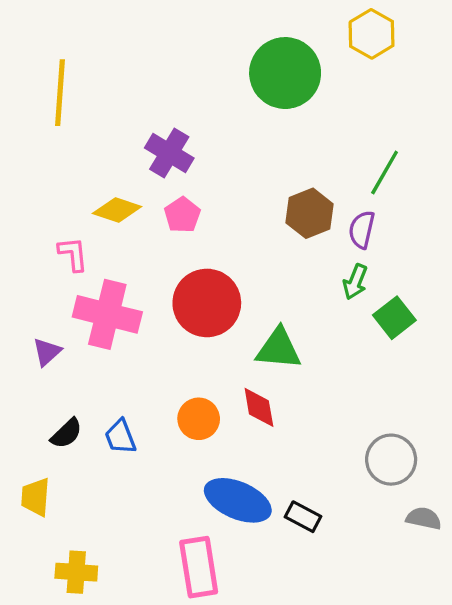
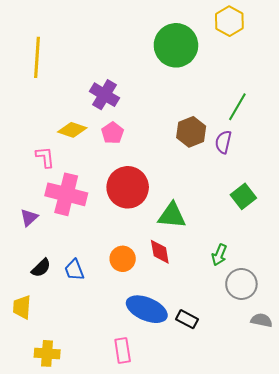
green arrow: (355, 282) -> (219, 255), moved
pink rectangle: (199, 567) -> (123, 350), size x0.7

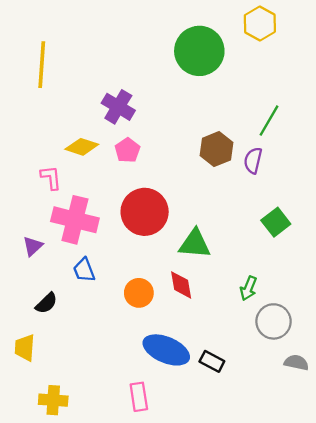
blue trapezoid: (74, 270) -> (84, 270), moved

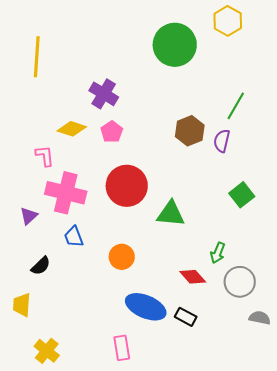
red diamond: (181, 285) -> (193, 277), moved, turned -32
yellow cross: (53, 400) -> (47, 351), turned 35

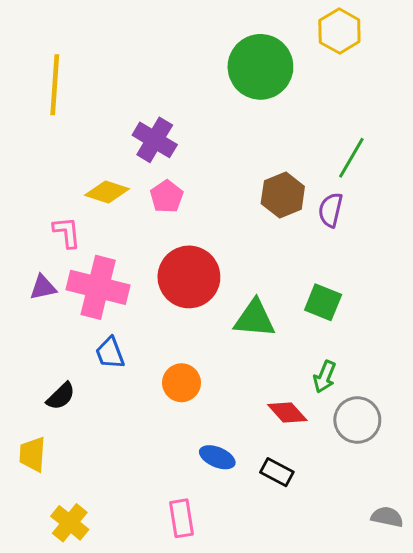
green square: (242, 195) -> (323, 302), moved, turned -30
purple triangle: (29, 216) -> (43, 287), moved, turned 30
blue ellipse: (146, 307) -> (217, 457), size x0.6
gray semicircle: (260, 318) -> (387, 517), moved

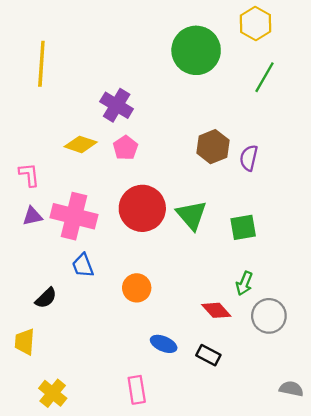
green line: (351, 158) -> (264, 77), moved
pink L-shape: (67, 232) -> (29, 175), moved
green square: (323, 302) -> (243, 227), turned -32
green triangle: (255, 319) -> (192, 215), moved, turned 44

